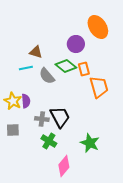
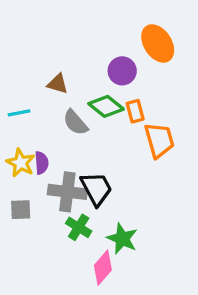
cyan line: (26, 68) -> (19, 113), moved
gray cross: (42, 119) -> (67, 192), size x1.6
green star: (90, 143) -> (122, 239), moved

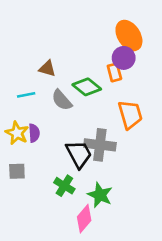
purple circle: (122, 71) -> (124, 58), moved
orange rectangle: (135, 111) -> (114, 72), moved
cyan line: (19, 113) -> (26, 95), moved
gray cross: (67, 192) -> (100, 145), moved

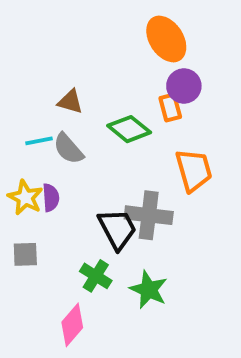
orange ellipse: (129, 36) -> (166, 39), moved
gray semicircle: (62, 100) -> (68, 149), moved
pink diamond: (84, 219) -> (72, 325), moved

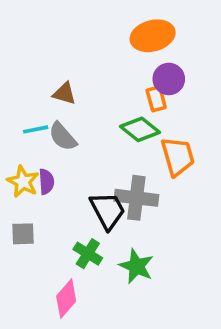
orange ellipse: (166, 39) -> (153, 36), turned -72
green diamond: (129, 129) -> (140, 129), moved

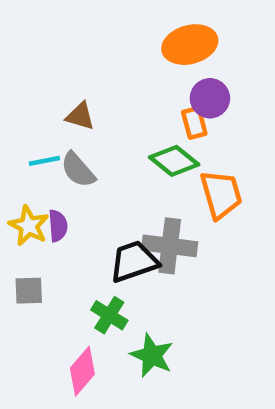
black trapezoid: (108, 210) -> (134, 262), turned -81
green star: (136, 266) -> (152, 355), moved

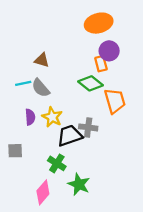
yellow star: (29, 226) -> (52, 117), moved
gray cross: (170, 246) -> (88, 127), size x0.7

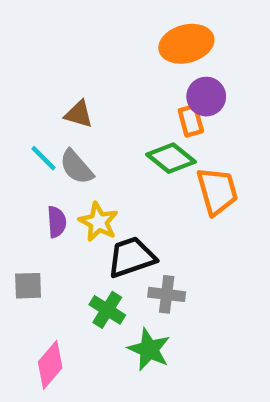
cyan line: (23, 83) -> (43, 158), turned 56
gray cross: (88, 127) -> (167, 294), moved
pink diamond: (43, 192) -> (50, 365), moved

